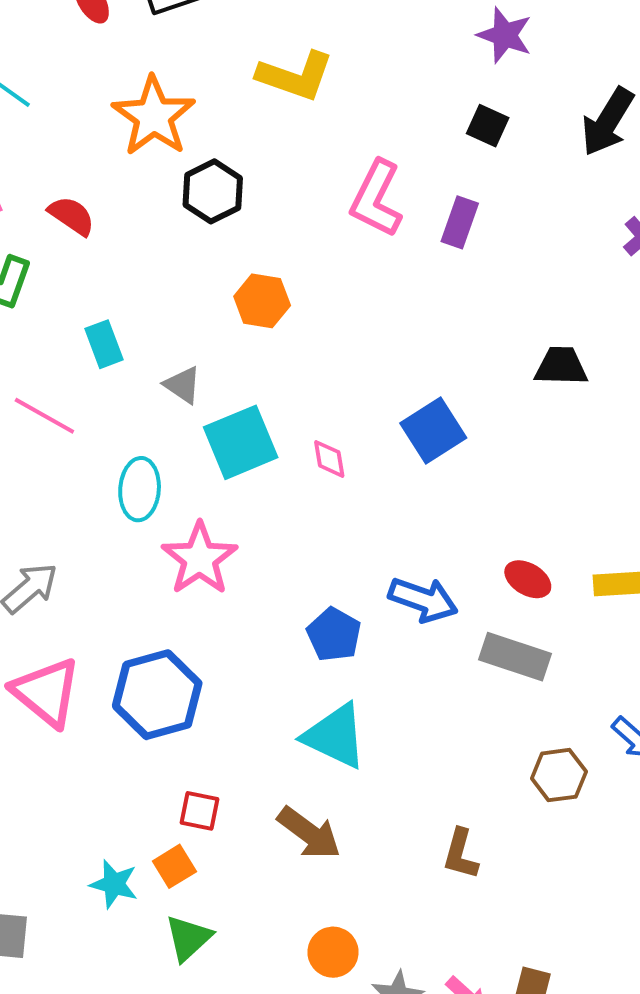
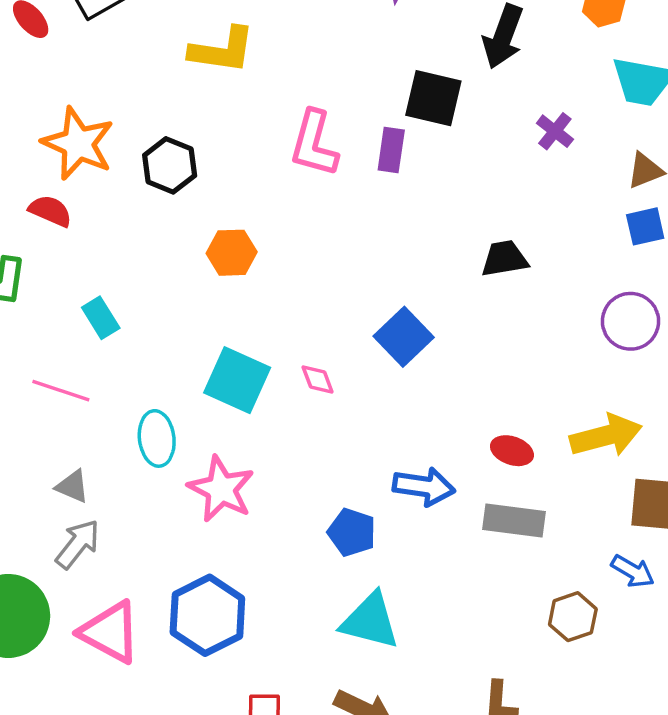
orange star: (154, 116) -> (78, 144), moved
black square: (488, 126) -> (433, 98), moved, size x1.6
gray triangle: (183, 385) -> (72, 486), moved
cyan square: (241, 442) -> (237, 380), turned -32

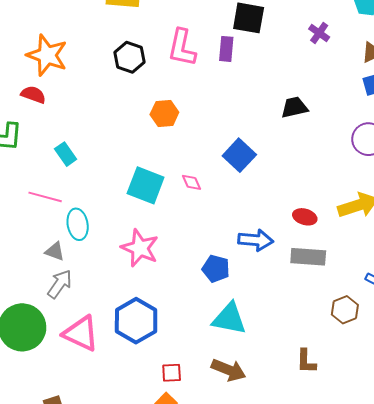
black hexagon: (170, 165) -> (130, 57), moved
orange hexagon: (232, 253) -> (164, 113), moved
cyan ellipse: (157, 438) -> (78, 224), moved

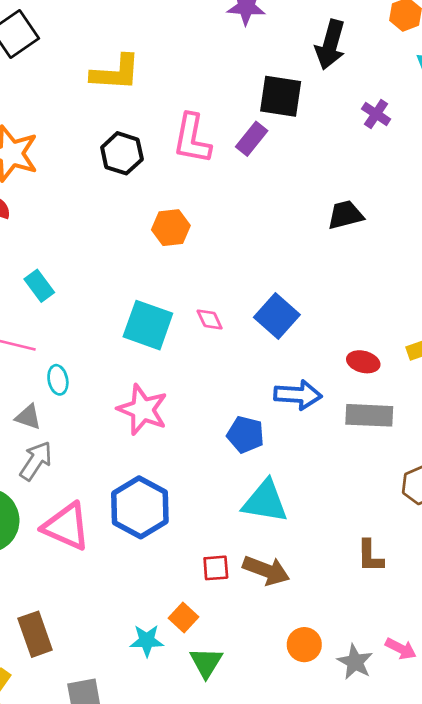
purple rectangle: (226, 49) -> (252, 139), turned 35
blue square: (239, 155) -> (277, 316), moved
cyan ellipse: (78, 224) -> (58, 380), size x0.7
red square: (172, 373) -> (216, 568), moved

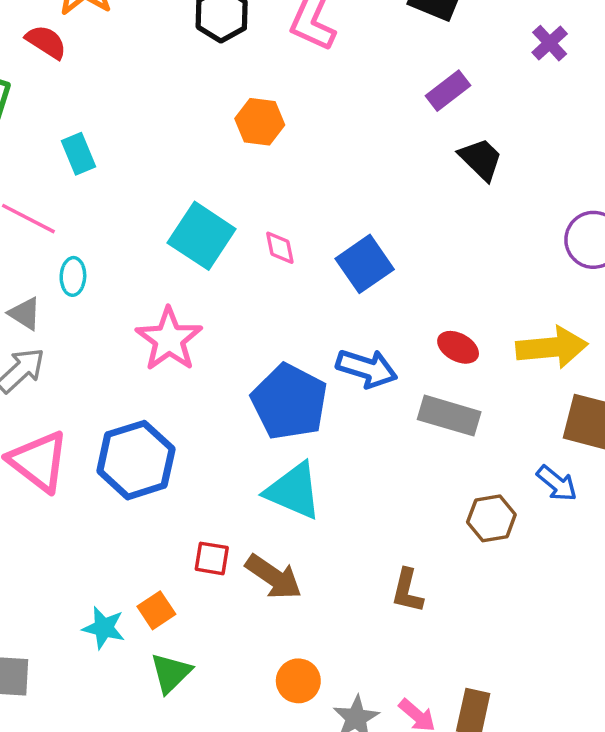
purple rectangle: (252, 139) -> (448, 91), moved
black trapezoid: (345, 215) -> (481, 159), turned 45
blue pentagon: (245, 435) -> (289, 402), size x1.6

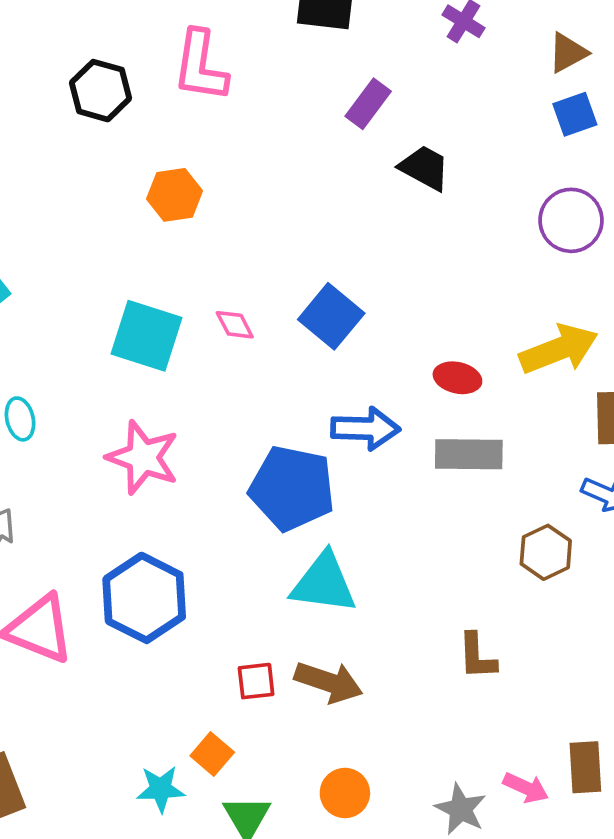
orange circle: (298, 681) -> (345, 793), moved

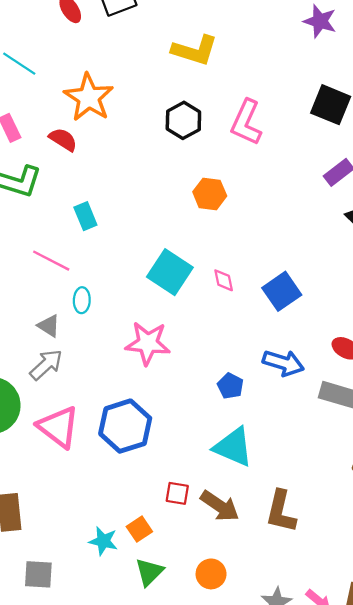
pink star: (143, 457) -> (148, 343), turned -30
blue pentagon: (292, 488) -> (230, 386), size x0.5
brown L-shape: (477, 656) -> (281, 511), moved, size x1.4

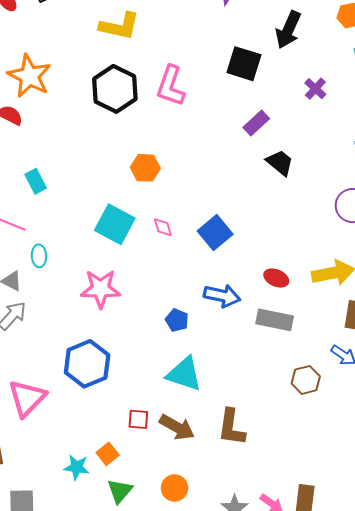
black hexagon: (183, 120) -> (115, 89), size x1.4
orange hexagon: (210, 194) -> (145, 168), moved
pink triangle: (58, 427) -> (27, 398), moved, turned 42

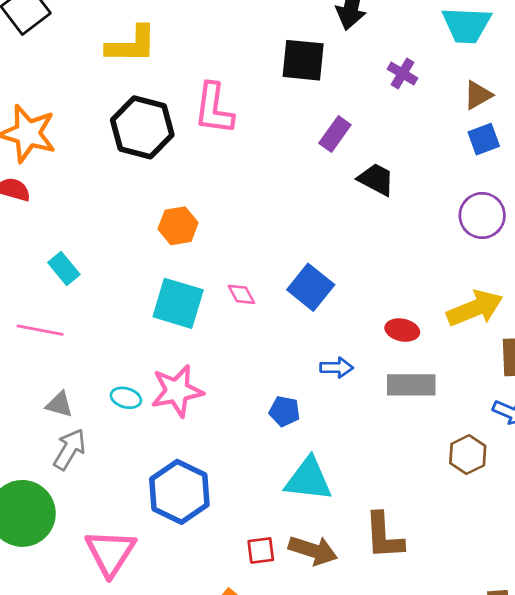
orange hexagon: (145, 168) -> (178, 226), moved
cyan ellipse: (39, 256) -> (126, 398), moved, turned -60
blue arrow: (222, 296) -> (337, 368), size x0.7

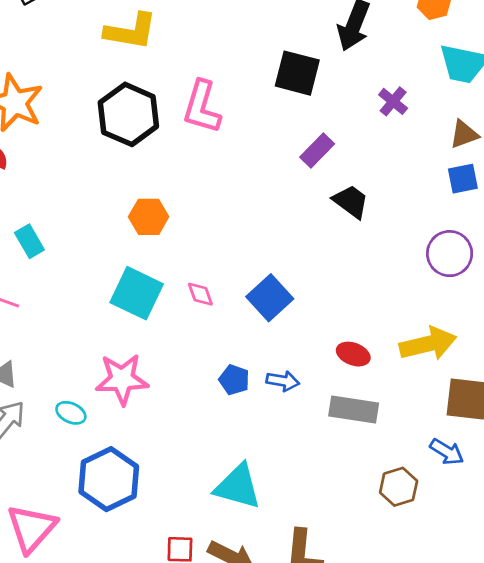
cyan ellipse: (126, 398) -> (71, 413), moved
blue pentagon: (285, 411) -> (234, 380), moved

